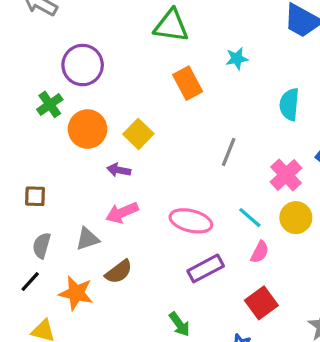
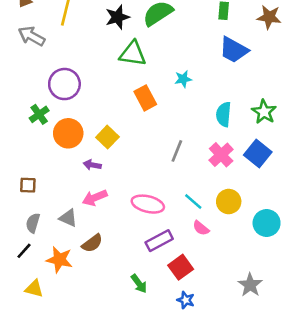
pink cross: (286, 175) -> (221, 155), moved
gray triangle: (88, 239) -> (68, 218), turned 42
pink semicircle: (260, 252) -> (201, 228), turned 102
red square: (261, 303) -> (181, 267), moved

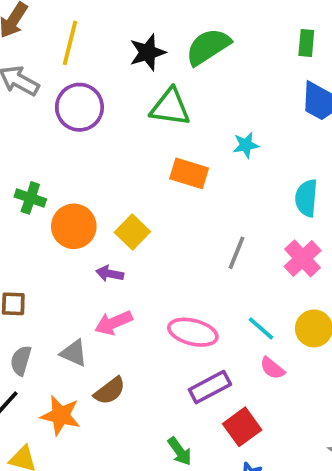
purple circle: (64, 84) -> (79, 107), moved
orange rectangle: (145, 98) -> (189, 173), turned -45
green cross: (39, 114) -> (30, 198), turned -36

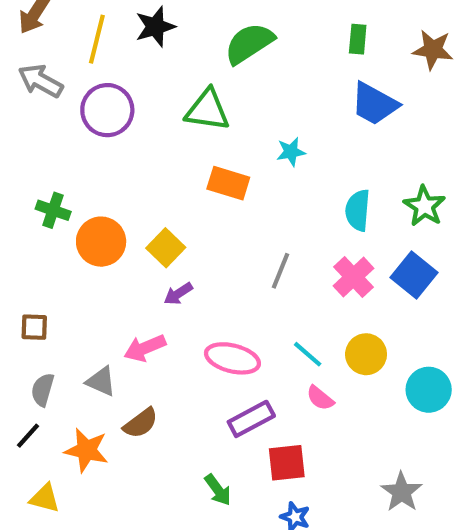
black star: (148, 52) -> (155, 27), moved
purple arrow: (110, 274) -> (178, 294), moved, turned -44
red square: (242, 427) -> (287, 463), turned 30

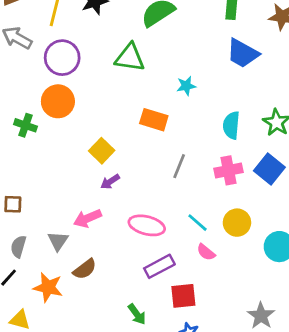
orange rectangle: (228, 183) -> (154, 120), moved
orange circle: (101, 242) -> (58, 101), moved
pink cross: (354, 277) -> (229, 170), turned 32
gray triangle: (101, 381) -> (58, 241), turned 40

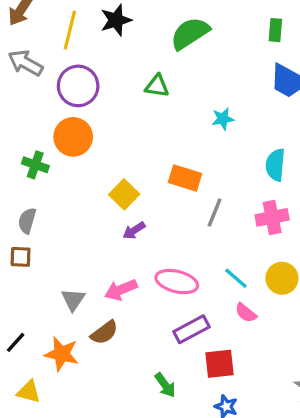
green triangle: (130, 58) -> (157, 86), size x0.7
orange rectangle: (154, 120) -> (185, 178), moved
pink arrow: (88, 218) -> (121, 290), moved
gray semicircle: (18, 247) -> (27, 221), moved

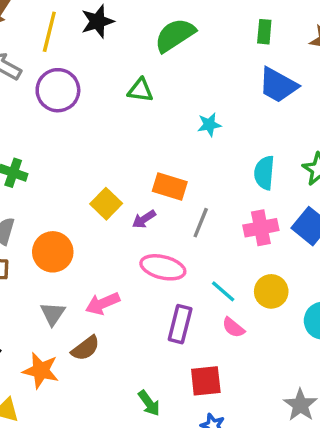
orange circle: (73, 137) -> (53, 252), moved
purple arrow: (134, 231) -> (144, 219), moved
pink ellipse: (177, 282) -> (163, 267), moved
purple rectangle: (192, 329) -> (180, 324), moved, turned -48

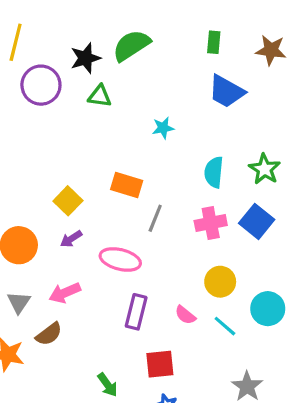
black star: (97, 21) -> (85, 58), moved
purple circle: (58, 90) -> (41, 85), moved
purple arrow: (144, 219) -> (71, 239), moved
cyan line: (223, 291) -> (225, 326), moved

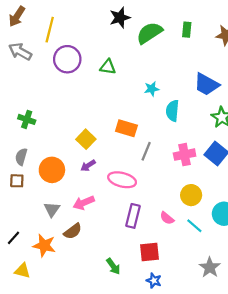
green semicircle: (131, 45) -> (149, 33), moved
black star: (85, 58) -> (120, 18), moved
blue trapezoid: (227, 91) -> (206, 84), moved
cyan semicircle: (214, 172) -> (172, 111), moved

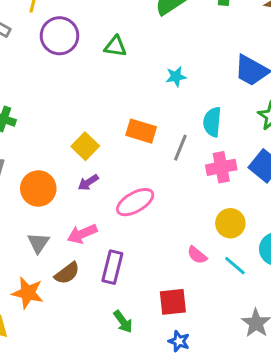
cyan semicircle: (172, 111) -> (212, 122), moved
gray line: (146, 151) -> (180, 148), moved
pink ellipse: (122, 180) -> (135, 202), turned -44
purple rectangle: (133, 216) -> (112, 267), moved

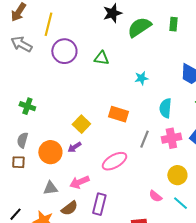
gray line: (180, 148) -> (144, 139), moved
purple arrow: (88, 182) -> (74, 147), moved
gray triangle: (38, 243) -> (50, 188), turned 49

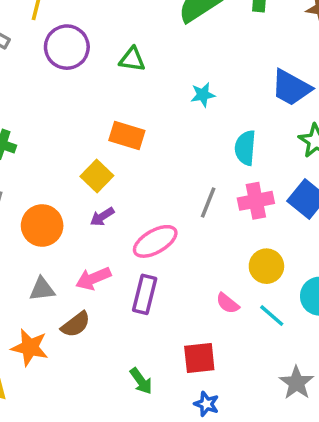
orange rectangle: (118, 114) -> (127, 135), moved
purple arrow: (74, 147) -> (102, 217), moved
purple rectangle: (99, 204) -> (145, 294), moved

